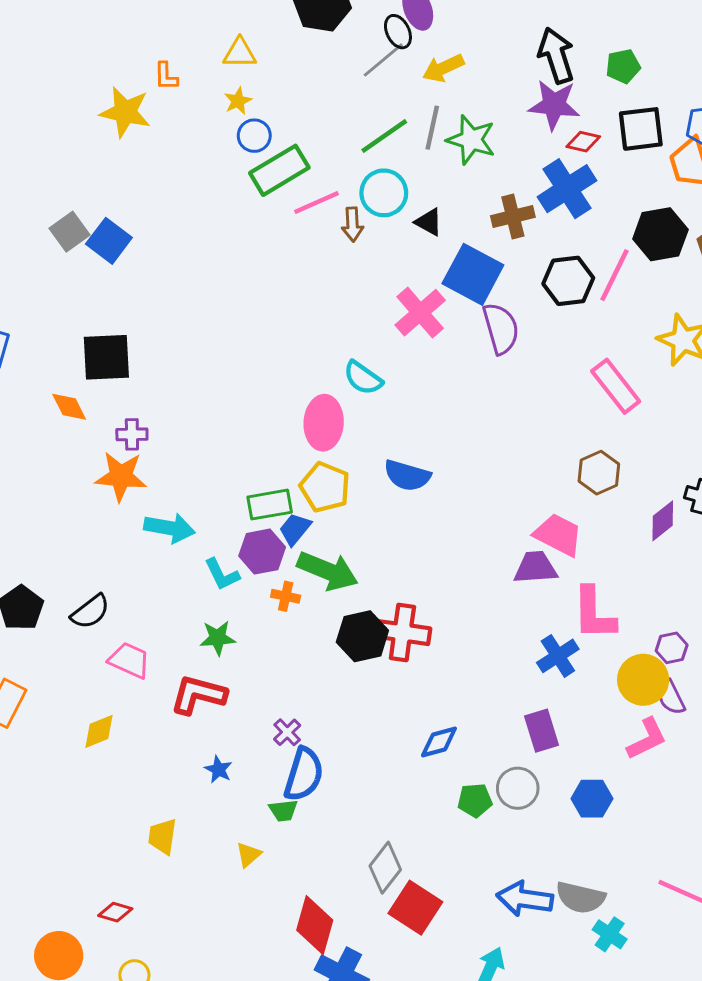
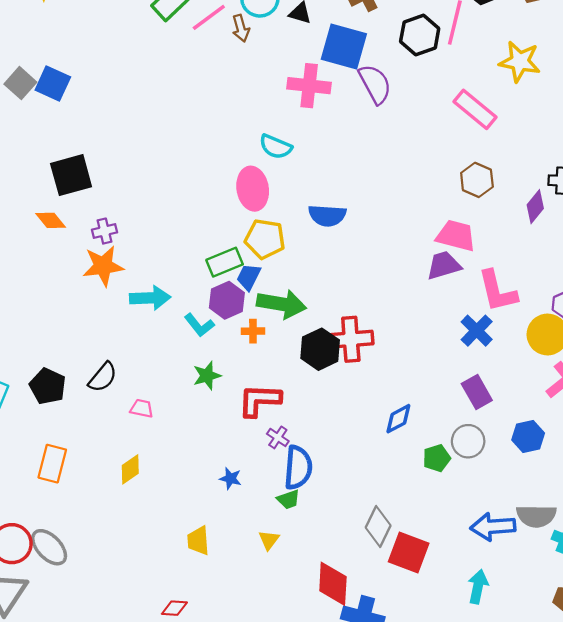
pink cross: (420, 313) -> (309, 86), turned -30
pink trapezoid: (129, 660) -> (142, 408), size x0.7
red L-shape: (198, 695) -> (259, 400), moved

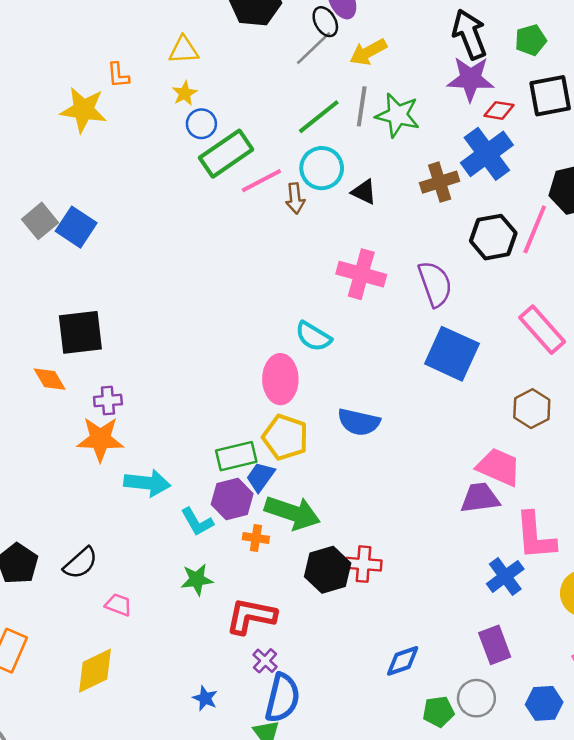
blue square: (344, 46) -> (452, 354), moved
red cross: (351, 339) -> (363, 564), size x0.7
yellow diamond: (130, 469) -> (95, 671), size x1.4

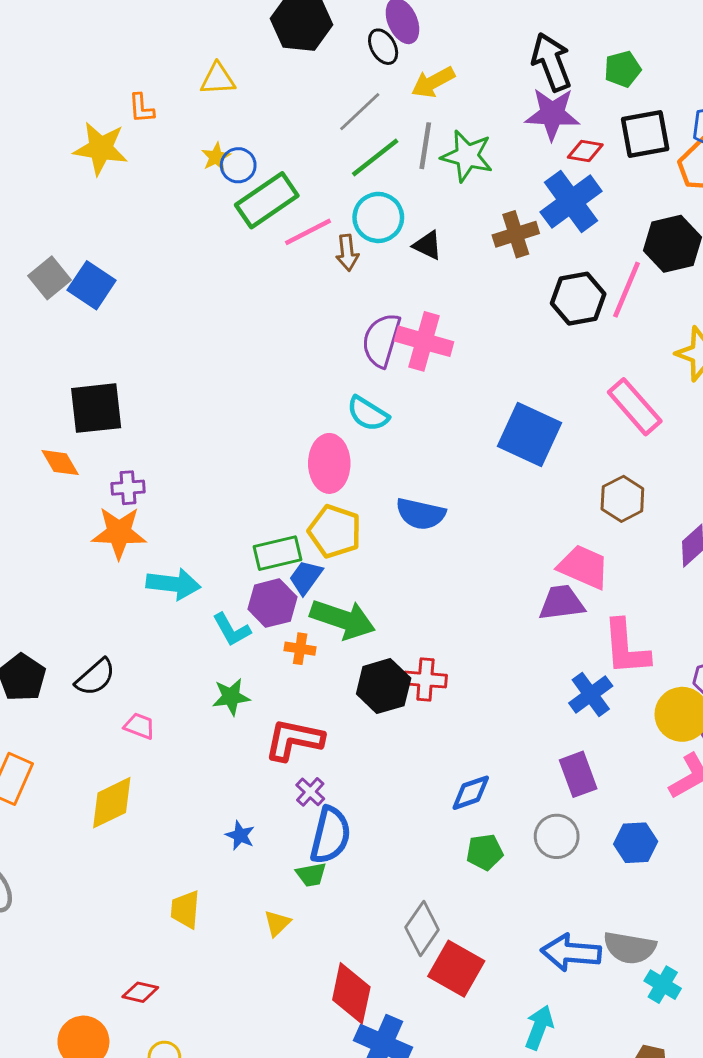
gray line: (314, 48) -> (360, 112), moved
yellow star: (185, 93) -> (216, 157), moved
purple semicircle: (435, 284) -> (381, 340), moved, turned -144
green pentagon: (438, 712) -> (485, 852), moved

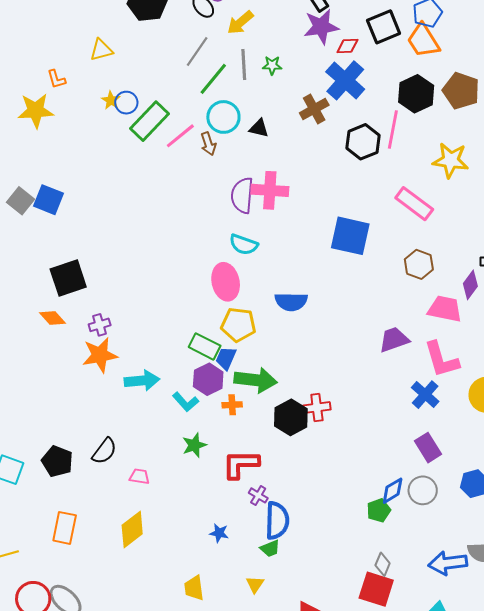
green star: (467, 156) -> (272, 65), size x0.6
green rectangle: (277, 553) -> (205, 346), turned 52
pink trapezoid: (584, 567) -> (445, 309), moved
blue diamond: (471, 793) -> (393, 491), moved
gray diamond: (422, 928) -> (383, 564), moved, size x0.7

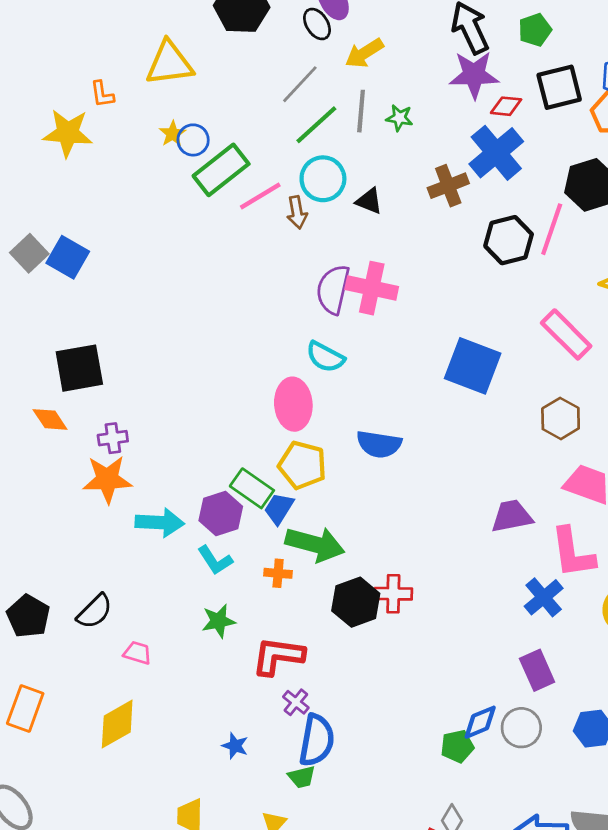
yellow triangle: (101, 50) -> (169, 63), size x1.5
purple hexagon: (208, 379) -> (221, 513), moved

